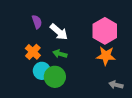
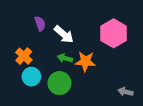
orange cross: (33, 52) -> (24, 56), moved
orange star: (106, 56) -> (85, 61), moved
cyan circle: (42, 71) -> (31, 77), moved

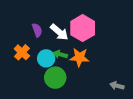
purple semicircle: (40, 24) -> (37, 30), moved
pink hexagon: (114, 33) -> (83, 28), moved
cyan circle: (31, 77) -> (46, 58), moved

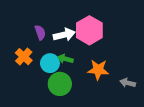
white arrow: (59, 32) -> (64, 35), turned -54
orange star: (79, 57) -> (98, 70), moved
gray arrow: (117, 86) -> (128, 83), moved

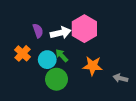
green arrow: (65, 59) -> (62, 55), turned 32

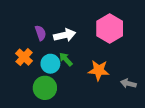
pink hexagon: (84, 29) -> (110, 29), moved
green circle: (57, 79) -> (45, 88), moved

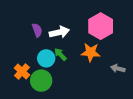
orange cross: (24, 57) -> (22, 72), moved
orange star: (99, 70) -> (91, 52), moved
gray arrow: (128, 83) -> (118, 68), moved

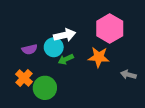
purple semicircle: (37, 30) -> (30, 49), moved, turned 96
green arrow: (60, 54) -> (66, 59), turned -72
cyan circle: (46, 58) -> (54, 47), moved

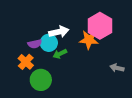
purple semicircle: (30, 49) -> (35, 44), moved
orange star: (99, 57) -> (89, 40), moved
orange cross: (24, 78) -> (26, 62), moved

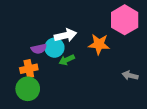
pink hexagon: (100, 26) -> (125, 20), moved
orange cross: (26, 62) -> (29, 69), turned 35
green circle: (41, 80) -> (28, 89), moved

